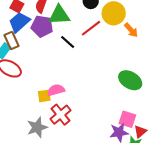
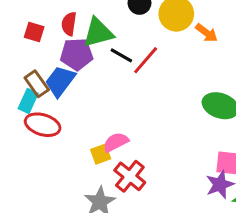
blue trapezoid: (19, 22) -> (60, 81), moved
red line: (91, 28) -> (146, 60), moved
black line: (68, 42) -> (121, 55), moved

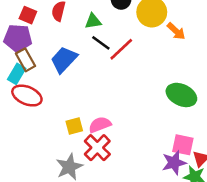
green triangle: (98, 33) -> (93, 21), moved, size x0.6
purple pentagon: (77, 54) -> (18, 38), moved
blue trapezoid: (60, 81) -> (64, 60), moved
pink semicircle: (116, 142) -> (100, 125), moved

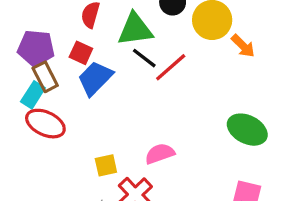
red square: (28, 15) -> (81, 53), moved
green triangle: (93, 21) -> (135, 29), size x1.6
pink semicircle: (100, 125) -> (160, 154), moved

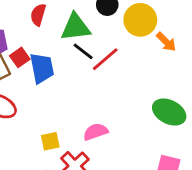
red square: (81, 53) -> (20, 57), moved, turned 30
blue trapezoid: (95, 78) -> (42, 68), turned 124

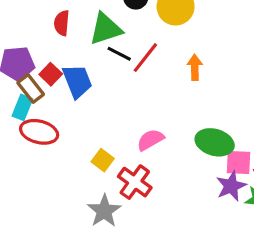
orange arrow: (166, 42) -> (195, 67), moved, turned -125
green ellipse: (169, 112) -> (215, 142), moved
yellow square: (50, 141) -> (103, 160), turned -30

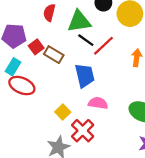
blue trapezoid: (77, 81) -> (85, 75), moved
brown rectangle: (31, 89) -> (54, 55), moved, turned -30
pink semicircle: (150, 140) -> (98, 103), turned 30

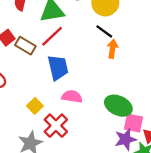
black line: (86, 40) -> (104, 31), moved
red line: (103, 46) -> (52, 36), moved

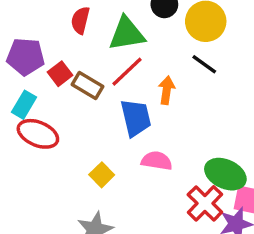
orange arrow: (112, 49) -> (167, 90), moved
red cross: (56, 126) -> (205, 203), moved

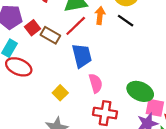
orange arrow: (167, 90) -> (100, 15), moved
pink semicircle: (157, 161) -> (96, 83), turned 66
red cross: (205, 203) -> (105, 113), moved, turned -35

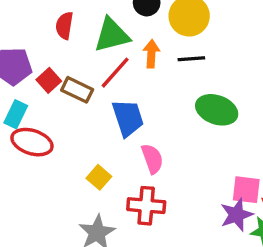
black line: (126, 21) -> (191, 59), turned -35
green ellipse: (140, 91) -> (217, 110), moved
red cross: (105, 113) -> (146, 206), moved

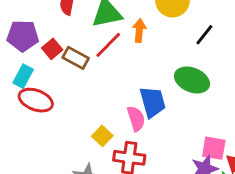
black line: (191, 59) -> (204, 35), moved, turned -50
blue trapezoid: (128, 118) -> (153, 102), moved
yellow square: (99, 177) -> (102, 136), moved

